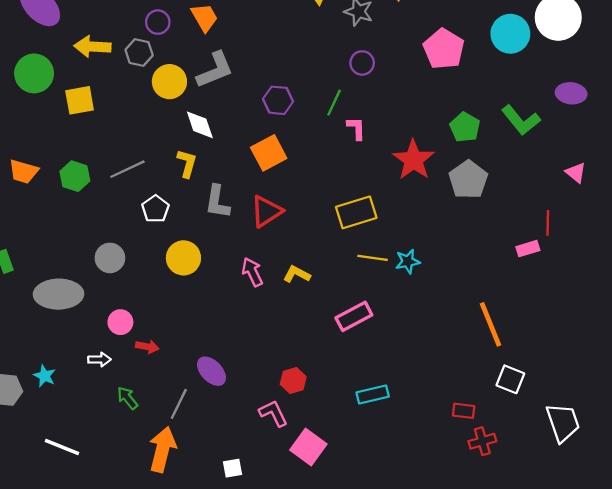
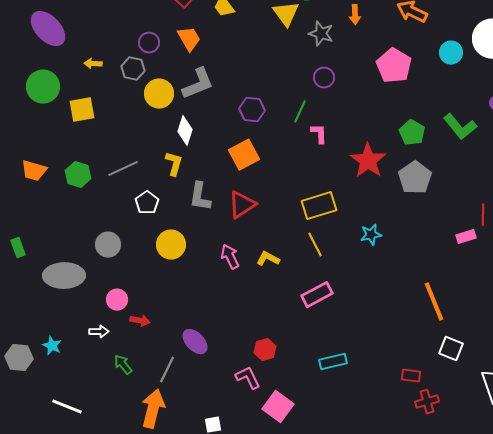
cyan circle: (510, 34) -> (451, 53), size x0.7
yellow arrow: (92, 47) -> (93, 64), size x0.6
white diamond: (200, 125) -> (185, 131), turned 36
yellow line: (373, 258) -> (315, 245), moved, turned 55
cyan star: (408, 261) -> (371, 235), moved

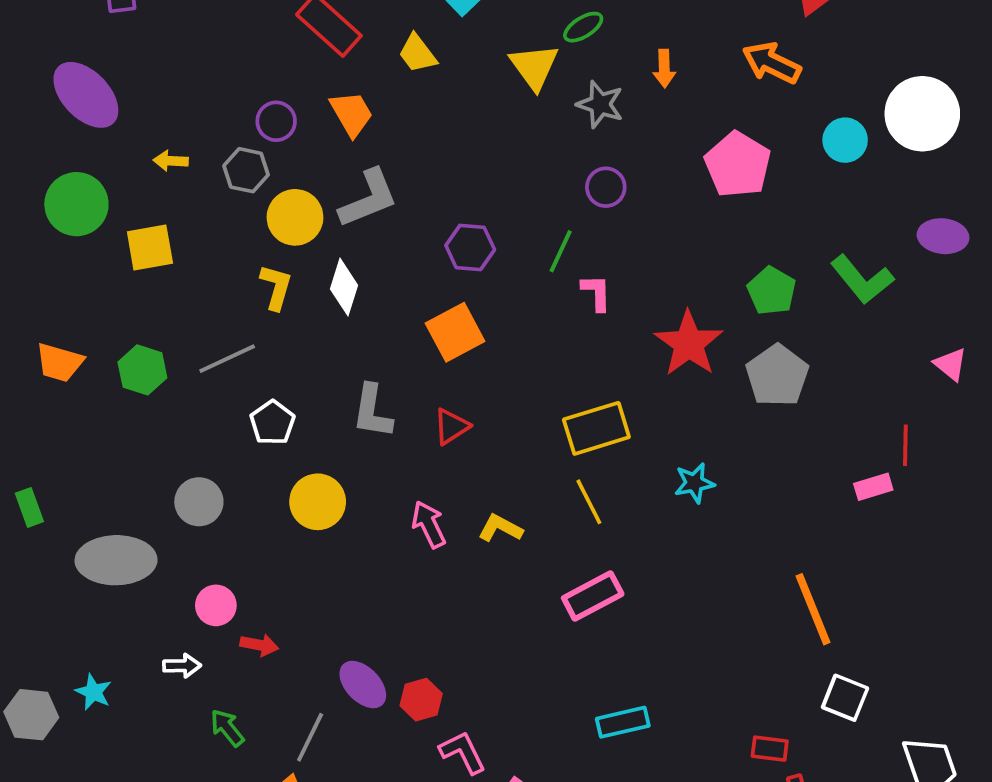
yellow L-shape: (174, 164) -> (276, 287), moved
red triangle: (242, 205) -> (451, 426), size x0.7
red hexagon: (265, 350) -> (421, 700), moved

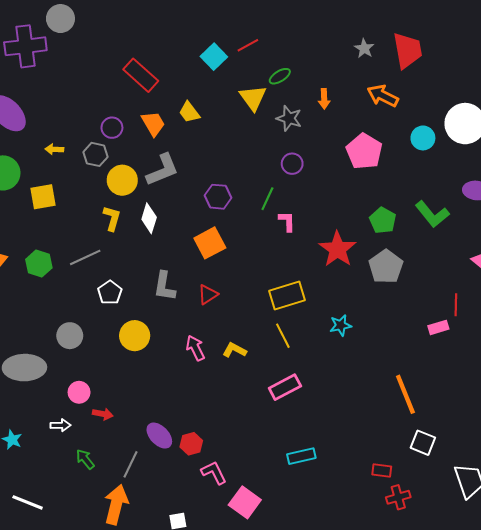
yellow trapezoid: (417, 53) -> (189, 112), moved

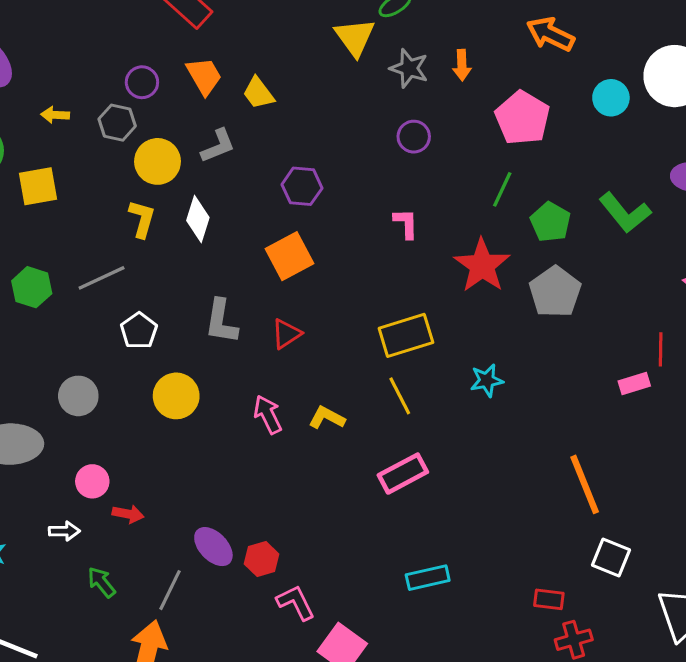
orange arrow: (324, 99) -> (462, 65), moved
yellow trapezoid: (189, 112) -> (258, 93), moved
gray L-shape: (162, 170) -> (218, 146), size x0.7
green line: (267, 199) -> (502, 189), moved

